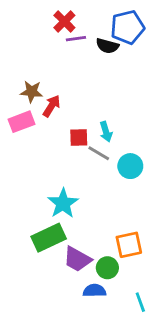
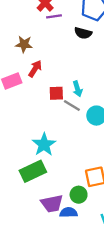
black semicircle: (107, 46) -> (83, 33), moved
brown star: (31, 92) -> (24, 44), moved
purple trapezoid: (77, 259) -> (52, 204), moved, turned -40

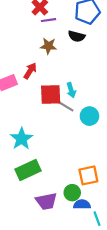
brown star: (24, 44) -> (48, 46), moved
red square: (56, 93) -> (51, 94), size x1.5
cyan star: (44, 144) -> (22, 139), moved
blue semicircle: (69, 212) -> (82, 205), moved

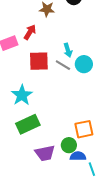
red square: (51, 94) -> (39, 61), moved
cyan circle: (89, 116) -> (84, 64), moved

